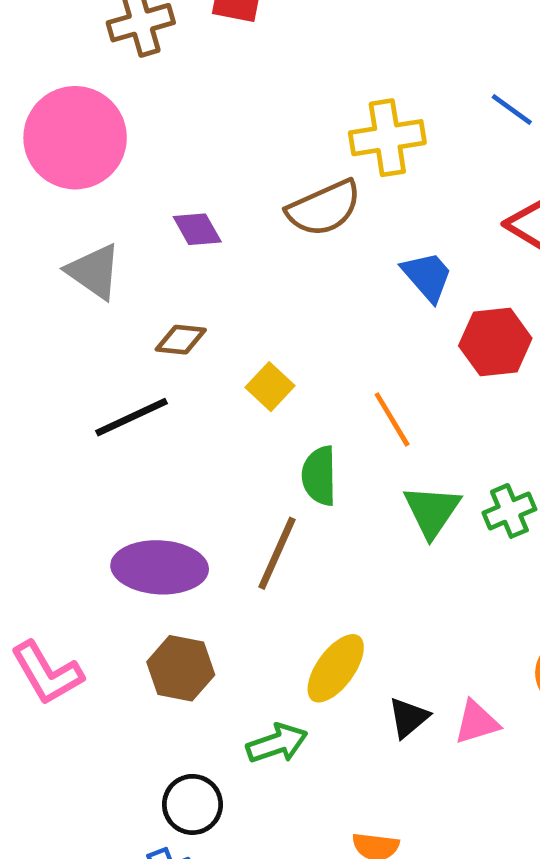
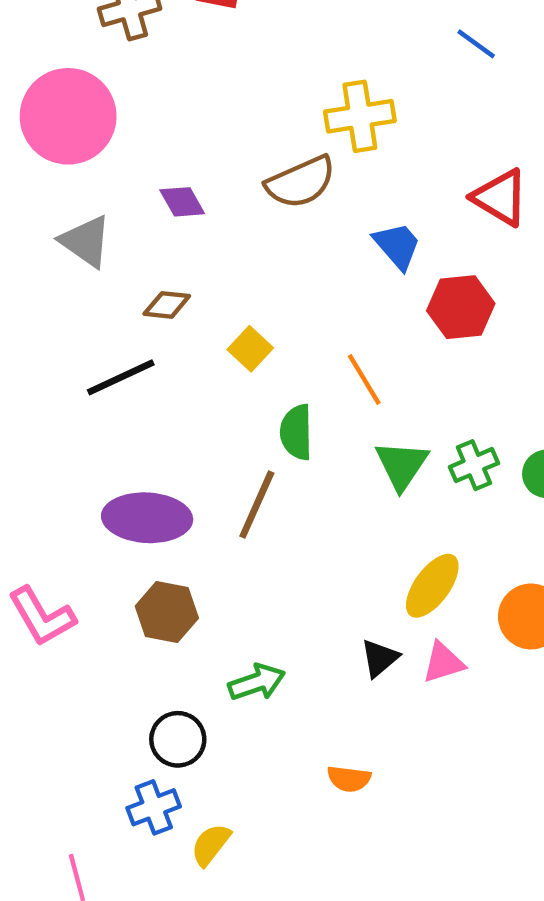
blue line: (512, 110) -> (476, 44), moved
yellow ellipse: (336, 668) -> (432, 586), moved

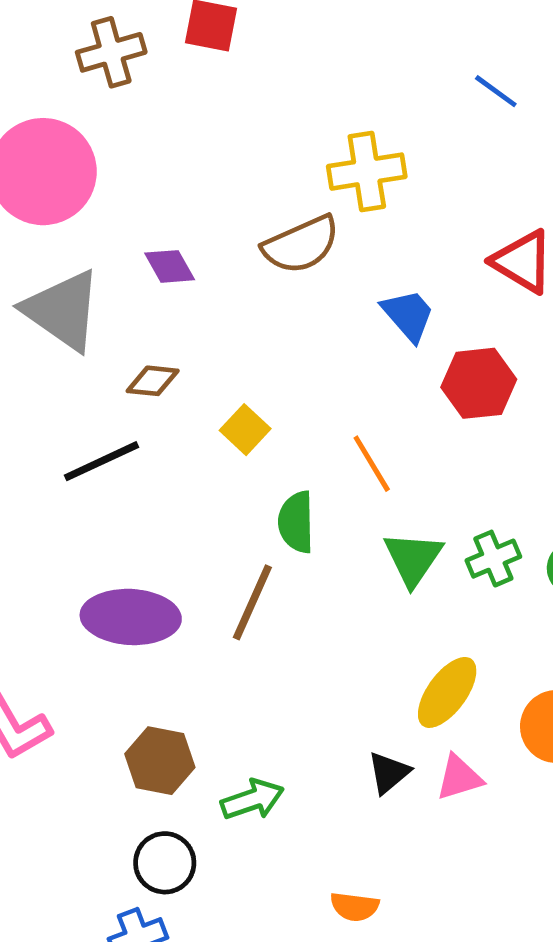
gray triangle: (86, 241) -> (63, 310), size x1.4
brown hexagon: (167, 612) -> (160, 761), moved

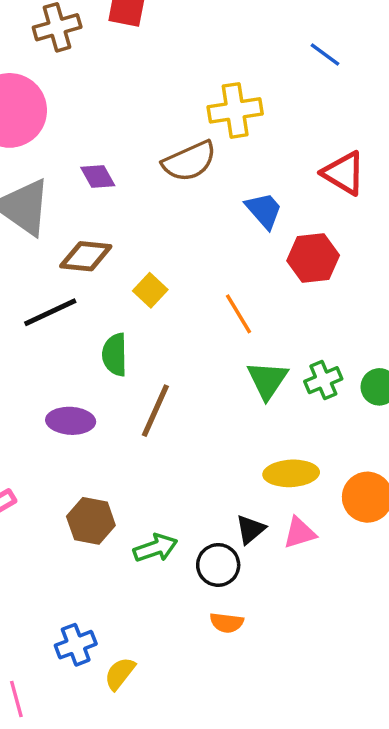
brown diamond: (153, 381) -> (86, 256), size x1.4
green semicircle: (296, 522) -> (115, 355), moved
purple ellipse: (131, 617) -> (71, 421), size x0.7
yellow ellipse: (447, 692) -> (291, 473), turned 51
black circle: (165, 863) -> (218, 565), moved

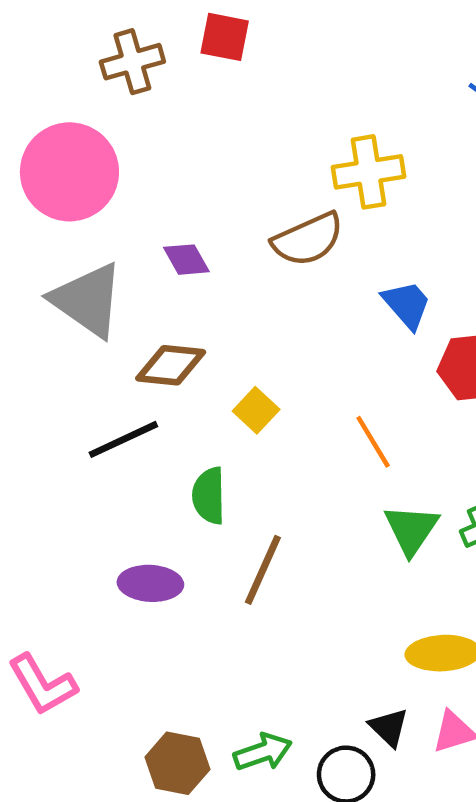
brown hexagon: (91, 521) -> (177, 763), moved
black triangle: (250, 529) -> (389, 727), turned -36

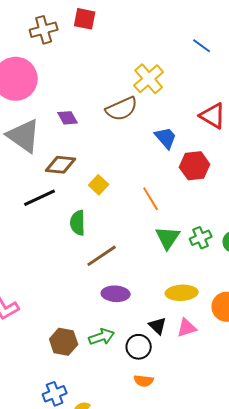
yellow cross: (369, 172) -> (149, 79), turned -32
brown line: (263, 570) -> (102, 256), turned 32
purple ellipse: (150, 583) -> (116, 294), moved

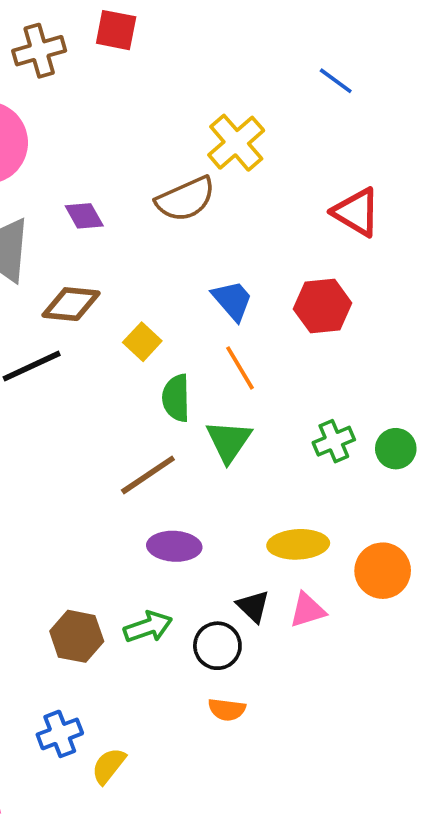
blue trapezoid: (166, 138) -> (232, 300), moved
green semicircle: (78, 223) -> (176, 398), moved
green triangle: (168, 238) -> (229, 441), moved

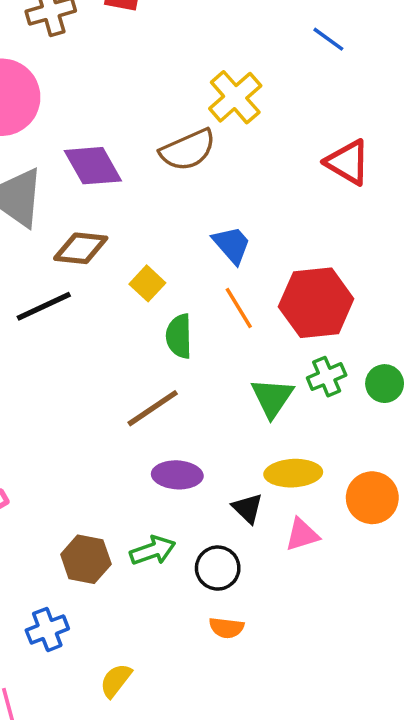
purple diamond: (84, 216) -> (93, 166), size x1.6
red hexagon: (323, 306) -> (316, 303), moved, size x1.4
green triangle: (229, 441) -> (272, 398), moved
black triangle: (253, 606) -> (248, 508), moved
blue cross: (60, 734) -> (47, 629), moved

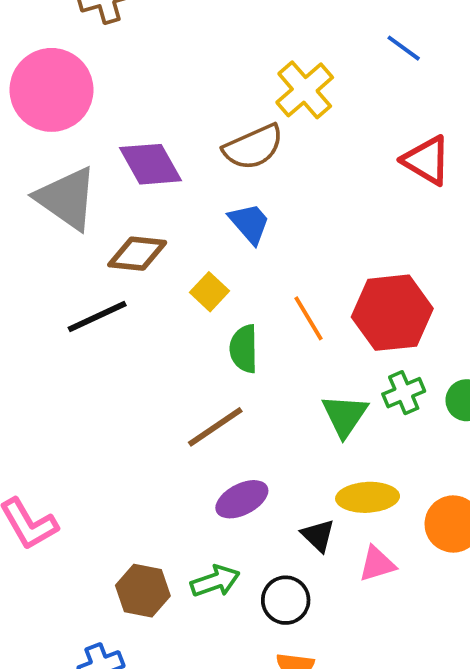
blue line: (328, 39) -> (404, 48), moved
blue trapezoid: (232, 245) -> (249, 223), moved
purple ellipse: (177, 475) -> (242, 499), turned -30

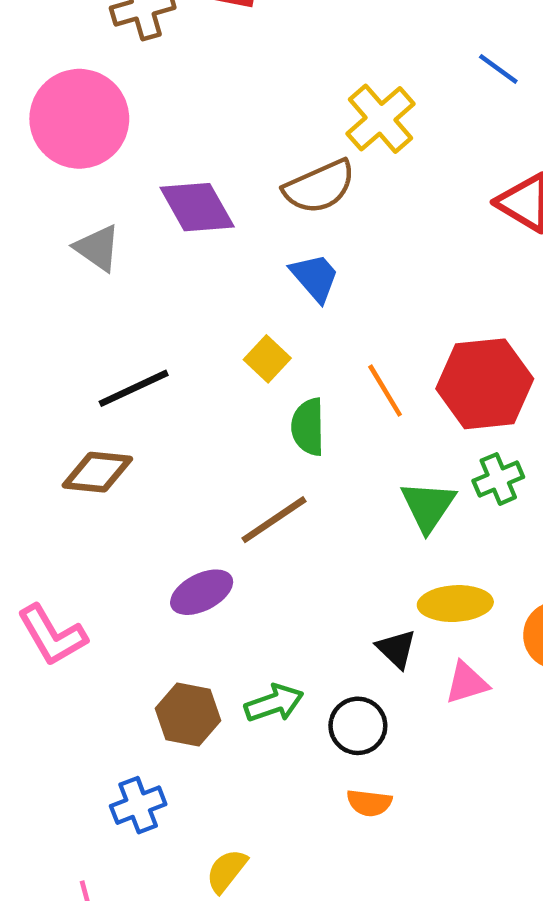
gray triangle: (67, 198) -> (97, 248), size x0.6
brown diamond: (137, 254) -> (97, 472), moved
purple ellipse: (242, 499) -> (202, 592), moved

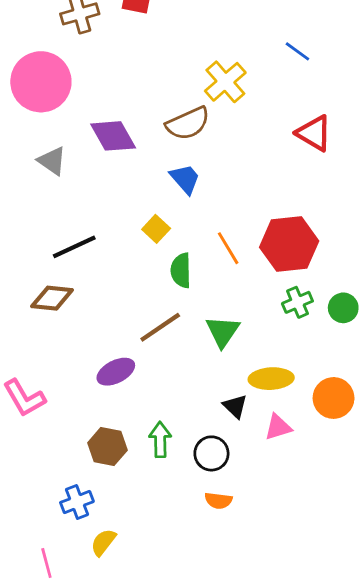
green triangle: (428, 506) -> (223, 331), moved
green arrow: (274, 703) -> (160, 440), turned -72
yellow semicircle: (227, 871) -> (103, 542), moved

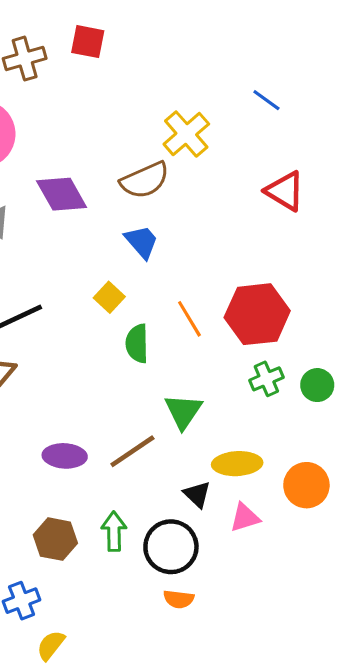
brown line: (160, 327) -> (132, 451), moved
purple ellipse: (116, 372) -> (65, 456), turned 30
black circle: (211, 453) -> (171, 547), size x1.4

